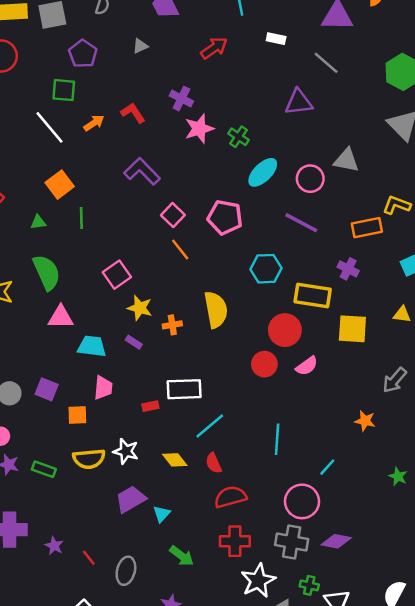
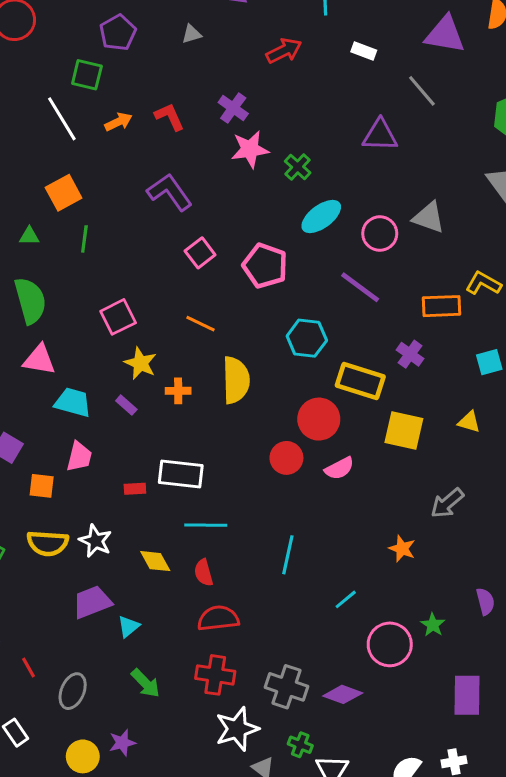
orange line: (180, 249) -> (201, 324), moved, turned -35
cyan line: (210, 426) -> (206, 525), turned 32
pink circle: (302, 501) -> (390, 644), moved

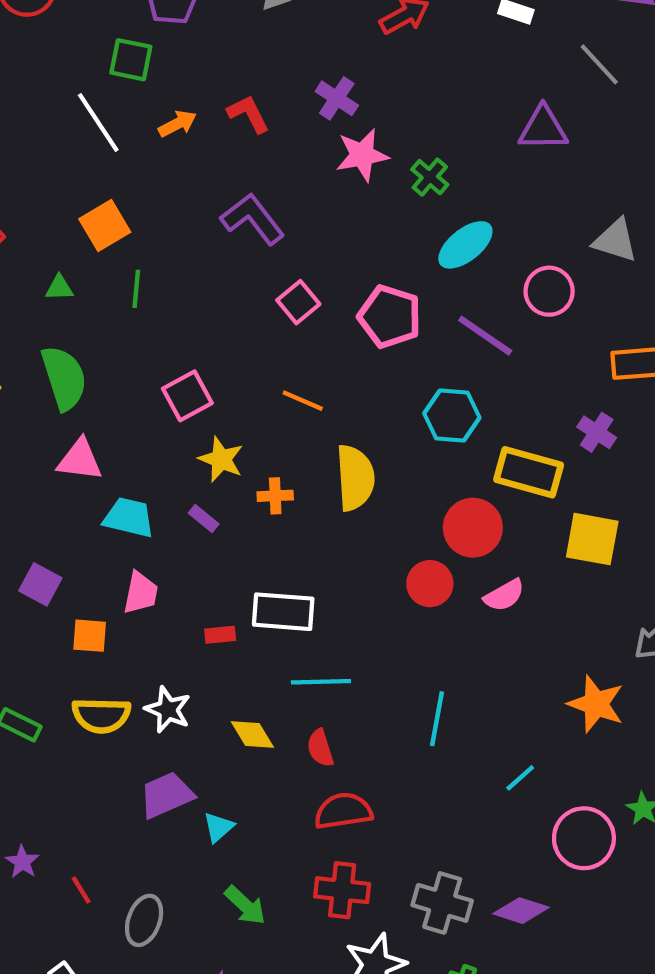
pink circle: (380, 233) -> (549, 291), moved
purple line: (360, 287) -> (485, 336), moved
orange star: (402, 549) -> (596, 704), size x1.5

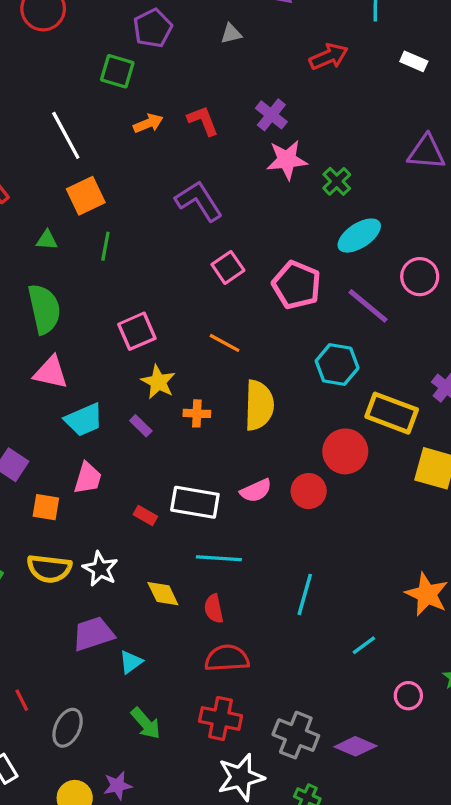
white line: (98, 123) -> (66, 135), moved
cyan trapezoid: (129, 518) -> (84, 420), turned 138
pink semicircle: (504, 595) -> (256, 491), moved
red rectangle: (220, 635) -> (145, 515), turned 30
pink circle: (584, 838) -> (408, 696), size x0.6

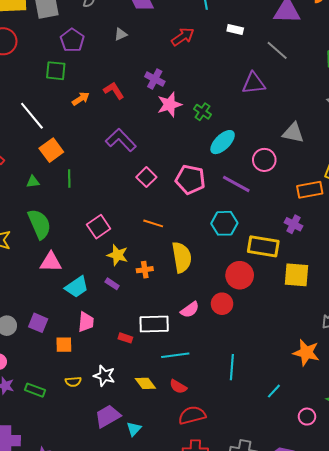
yellow semicircle: (49, 569) -> (73, 382), size x0.6
red semicircle: (214, 609) -> (178, 387), turned -36

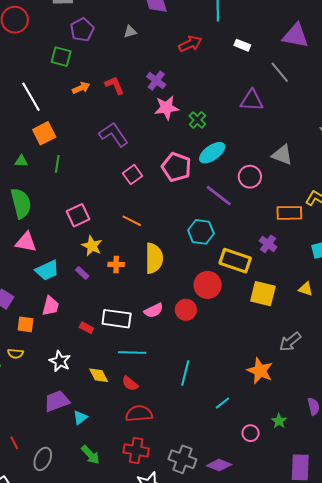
pink pentagon: (190, 180) -> (176, 167), moved
yellow semicircle: (73, 382) -> (15, 354), moved

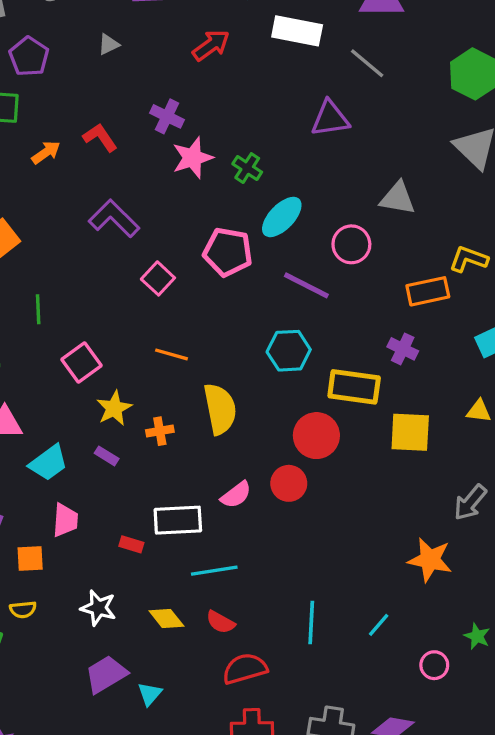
white rectangle: (242, 45) -> (297, 31), size x1.8
green line: (57, 164) -> (38, 309), moved
yellow star: (92, 246) -> (114, 408), turned 30
cyan line: (185, 373) -> (311, 622), moved

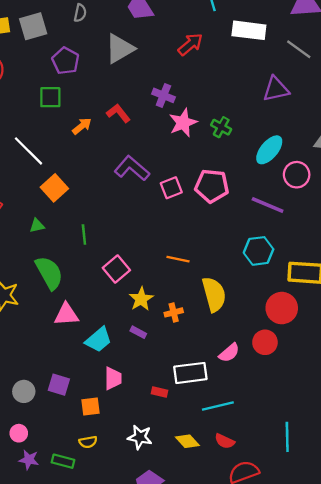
gray triangle: (109, 44) -> (120, 49), size x2.0
cyan ellipse: (282, 217) -> (269, 150), moved
pink square: (158, 278) -> (171, 188), moved, turned 30

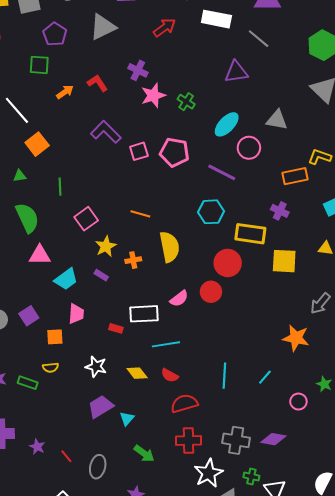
purple square: (59, 385) -> (29, 316), turned 36

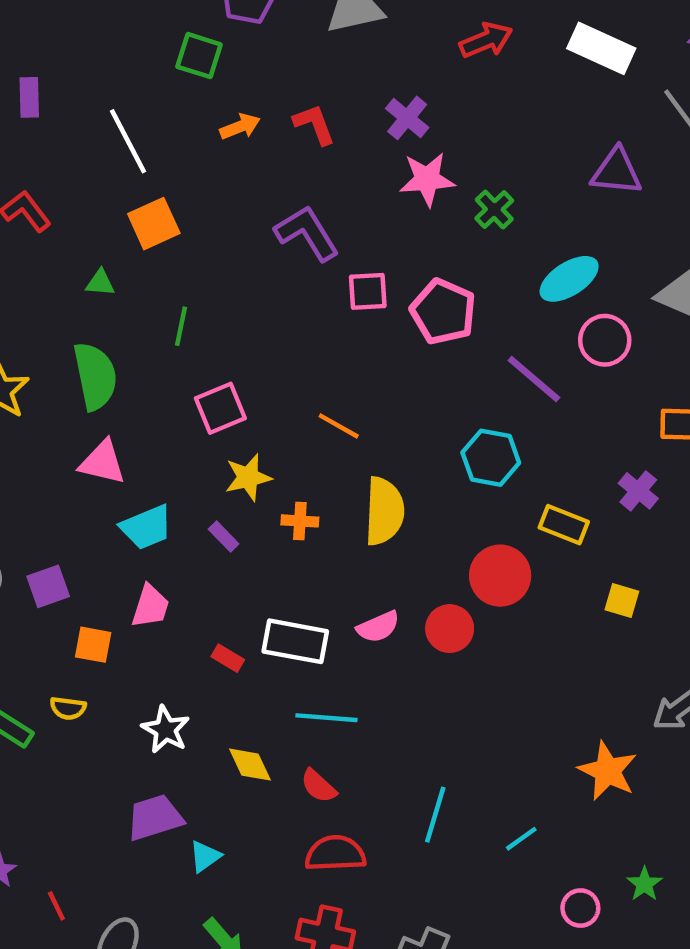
yellow rectangle: (250, 234) -> (564, 525), size x0.7
yellow square: (284, 261) -> (622, 600), size x0.6

